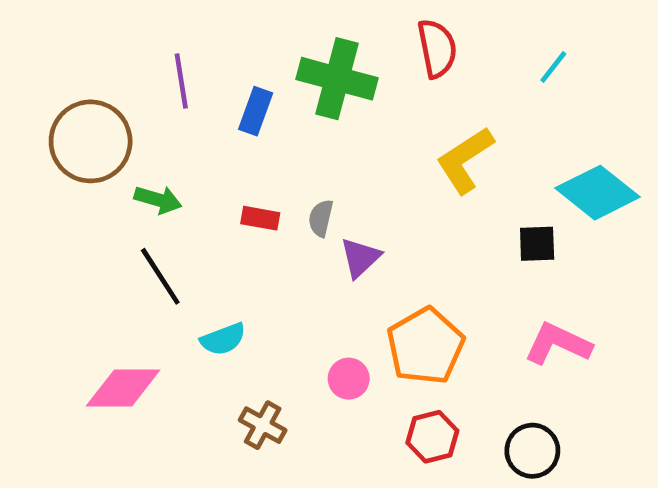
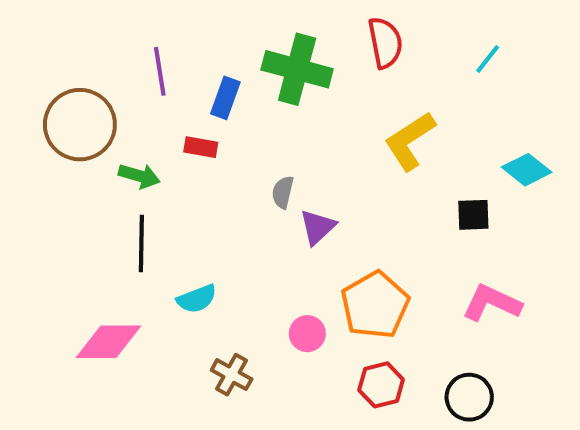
cyan diamond: (597, 193) -> (527, 170), size x0.7
red rectangle: (260, 218) -> (201, 147), moved
black line: (160, 276) -> (141, 243), turned 34

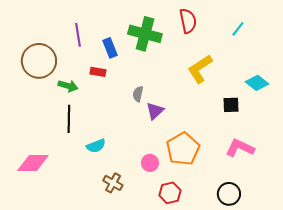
blue rectangle: (225, 98) -> (110, 48), turned -42
pink diamond: (109, 342) -> (33, 163), moved
red hexagon: (381, 385) -> (170, 193), moved

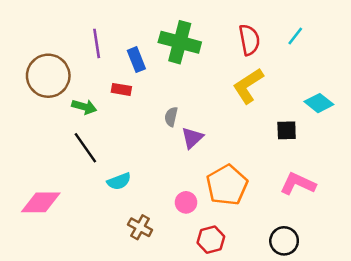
red semicircle: (188, 21) -> (249, 40), moved
black line: (69, 119) -> (85, 148), turned -36

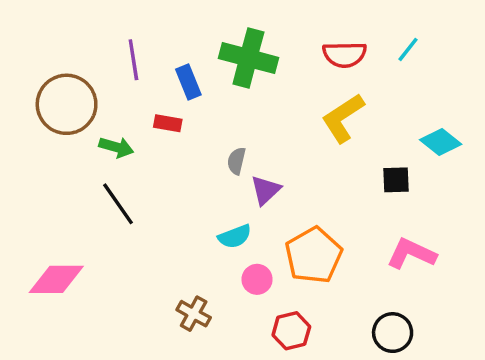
red semicircle: (249, 40) -> (345, 55), turned 100
cyan semicircle: (119, 181) -> (235, 236), moved

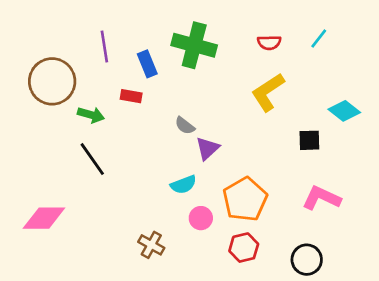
red semicircle: (345, 55) -> (269, 43), size x0.7
gray semicircle: (236, 161) -> (185, 126), turned -65
red hexagon: (291, 331) -> (244, 248), moved

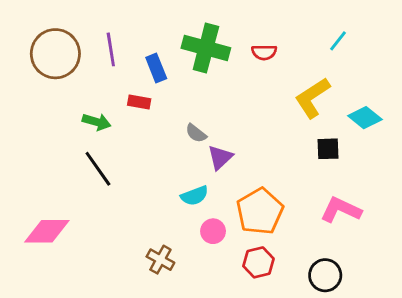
red semicircle: (269, 43) -> (264, 52), moved
brown circle: (52, 81) -> (55, 54), moved
yellow L-shape: (268, 92) -> (312, 98), moved

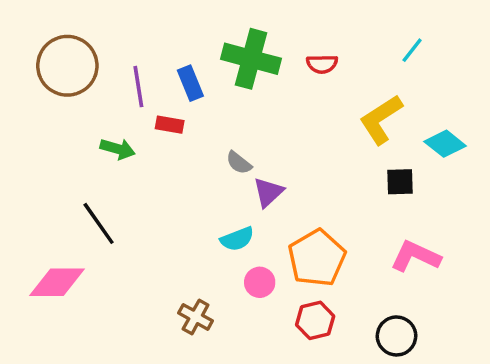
purple line: (111, 49) -> (138, 87), moved
black line: (98, 169) -> (99, 223), moved

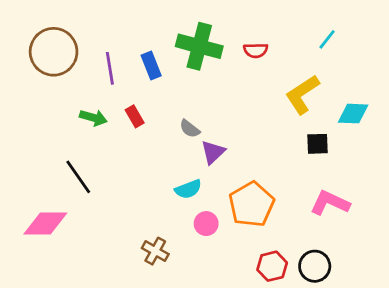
red rectangle: (170, 125) -> (135, 116), moved, turned 50
cyan diamond: (445, 144) -> (353, 114), turned -36
red hexagon: (315, 320) -> (272, 266), moved

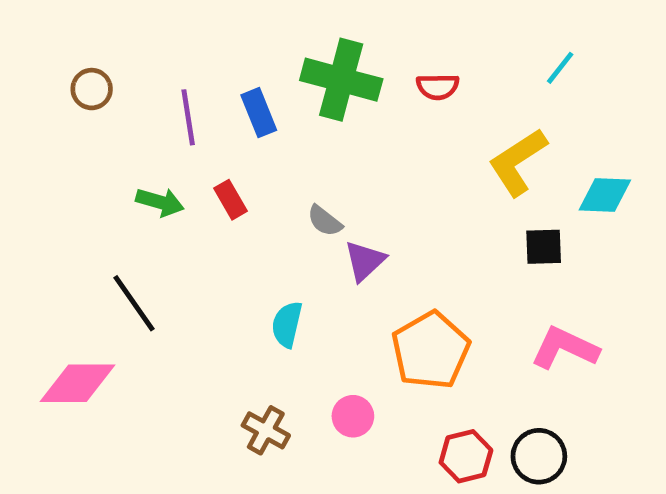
brown circle: (54, 52) -> (92, 89), size x0.5
cyan semicircle: (188, 189) -> (287, 324), moved, turned 124
pink circle: (206, 224) -> (353, 416), moved

